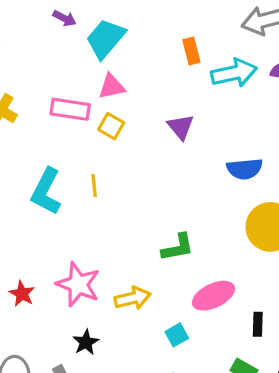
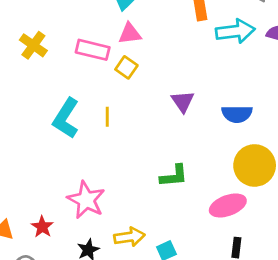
purple triangle: (181, 127) -> (183, 101), moved
red star: (22, 294) -> (42, 227), moved
pink ellipse: (213, 296) -> (228, 205), moved
yellow arrow: (133, 298) -> (129, 237), moved

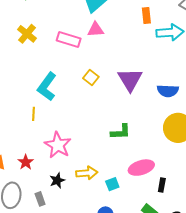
yellow square: (126, 67) -> (91, 77), moved
purple triangle: (183, 101) -> (130, 80), size x1.5
yellow line: (107, 117) -> (33, 114), moved
pink ellipse: (228, 205) -> (141, 168), moved

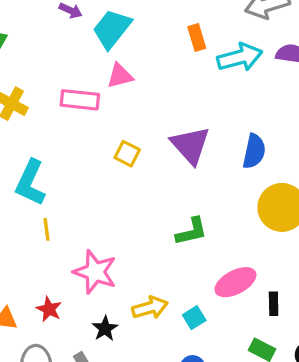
cyan L-shape: (47, 87) -> (30, 183), moved
blue semicircle: (168, 91) -> (254, 151), turned -70

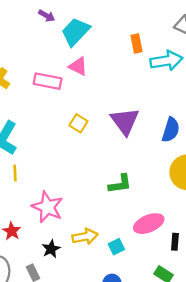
pink triangle: (120, 76) -> (78, 66), turned 36

